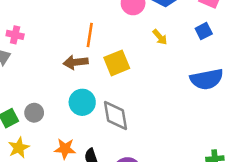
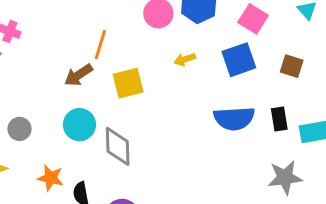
blue square: (204, 31) -> (239, 60), size x1.6
yellow arrow: (160, 37) -> (185, 59), turned 105
brown arrow: (76, 62) -> (78, 75), turned -35

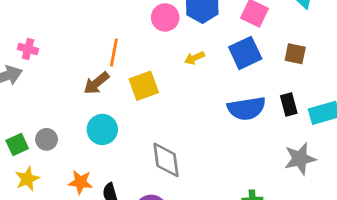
gray diamond: (118, 146) -> (166, 160), moved

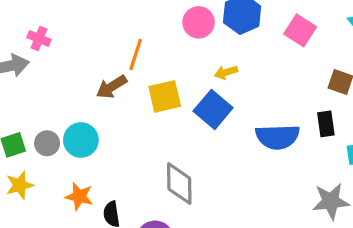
blue square: (245, 53) -> (213, 109), moved, turned -32
black rectangle: (289, 104) -> (326, 124), moved
cyan circle: (102, 129) -> (81, 140), moved

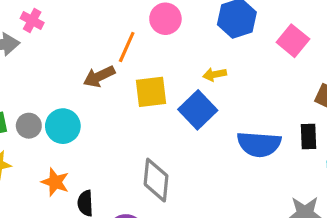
pink circle: (199, 22) -> (165, 19), moved

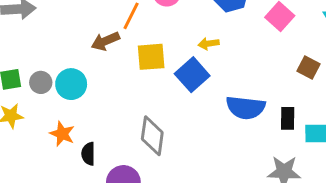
black rectangle: (308, 137) -> (288, 118), moved

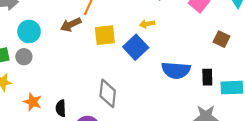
cyan circle: (71, 84) -> (29, 32), moved
orange star: (62, 134) -> (33, 102), moved

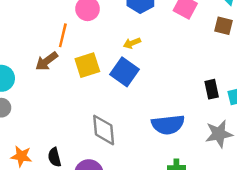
brown square: (221, 39) -> (224, 26), moved
blue semicircle: (176, 70) -> (168, 125), moved

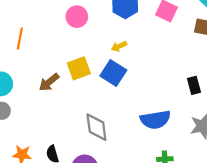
orange line: (63, 35) -> (20, 39), moved
brown arrow: (47, 61) -> (49, 82), moved

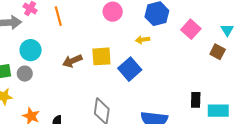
orange line: (20, 39) -> (58, 16), turned -42
yellow arrow: (119, 46) -> (143, 40), moved

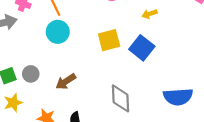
cyan circle: (31, 50) -> (58, 32), moved
brown arrow: (72, 61) -> (66, 82), moved

